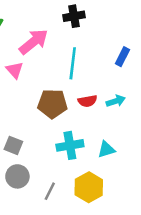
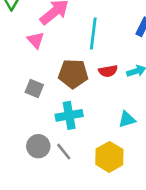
gray square: (13, 145) -> (34, 88), moved
cyan cross: (70, 145) -> (69, 115), moved
gray line: (50, 191) -> (64, 152), moved, turned -66

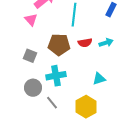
gray circle: (38, 146) -> (33, 88), moved

